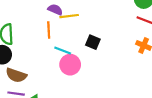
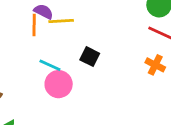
orange line: (49, 30) -> (34, 25), moved

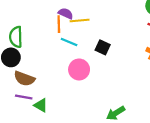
cyan line: (50, 65) -> (69, 42), moved

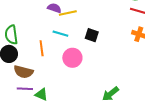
orange line: (59, 24) -> (42, 48), moved

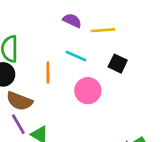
yellow line: (68, 13) -> (103, 30), moved
purple line: (25, 89) -> (18, 124), turned 49

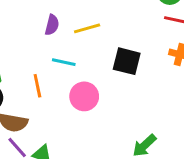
purple semicircle: (72, 21) -> (52, 25), turned 90
black square: (118, 64) -> (127, 61), moved, size x1.4

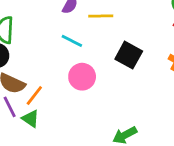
orange line: (37, 86) -> (34, 95), moved, turned 35

